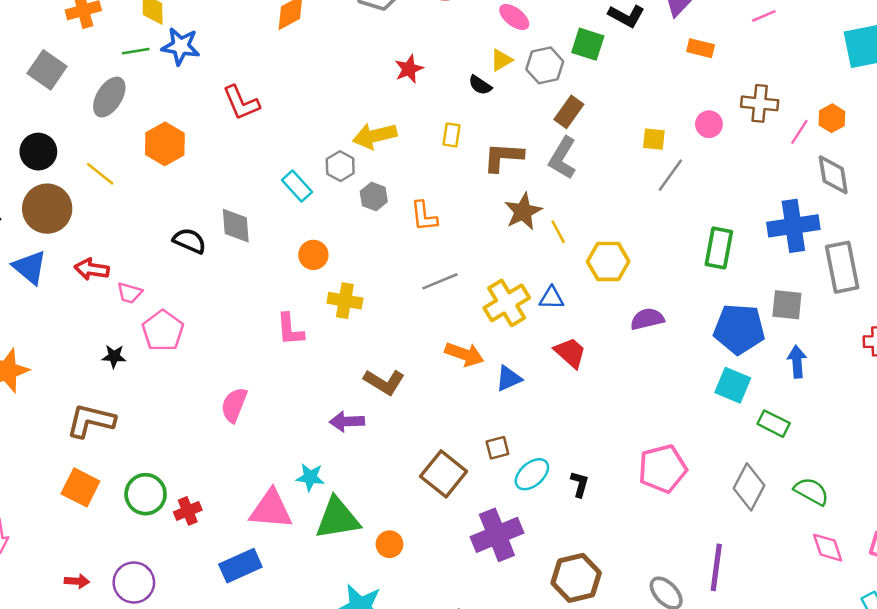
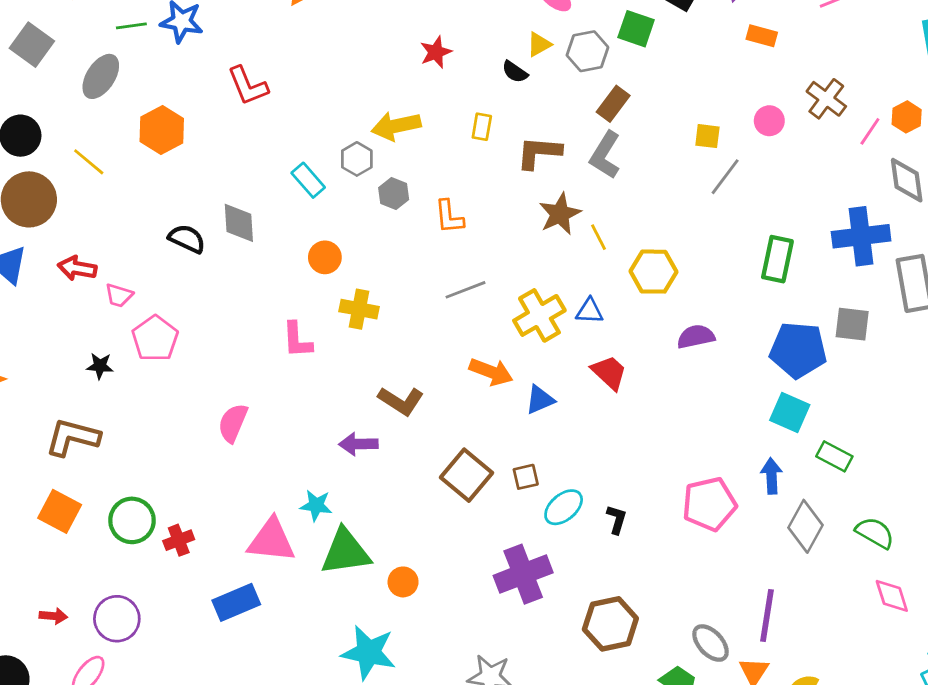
brown cross: (760, 103) -> (826, 99), turned 30
blue arrow: (797, 362) -> (771, 476), moved
brown square: (444, 474) -> (467, 475), moved

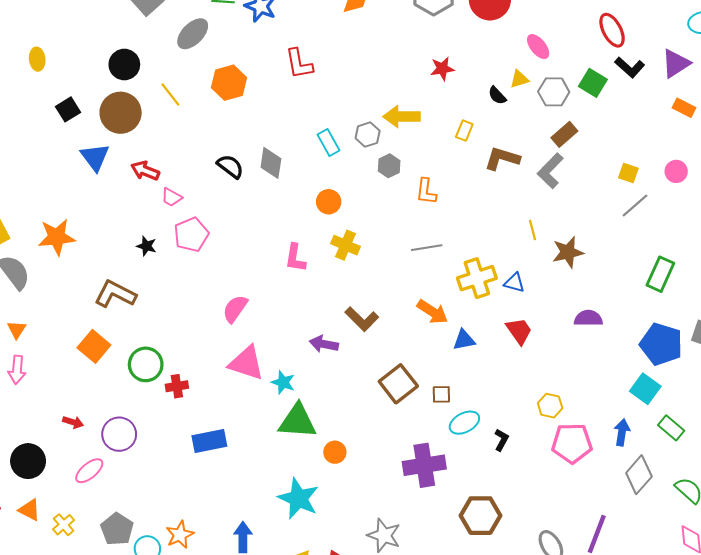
brown star: (560, 214) -> (568, 252), moved
yellow hexagon: (653, 272) -> (550, 406), moved, size x0.7
pink triangle: (271, 540) -> (246, 363), moved

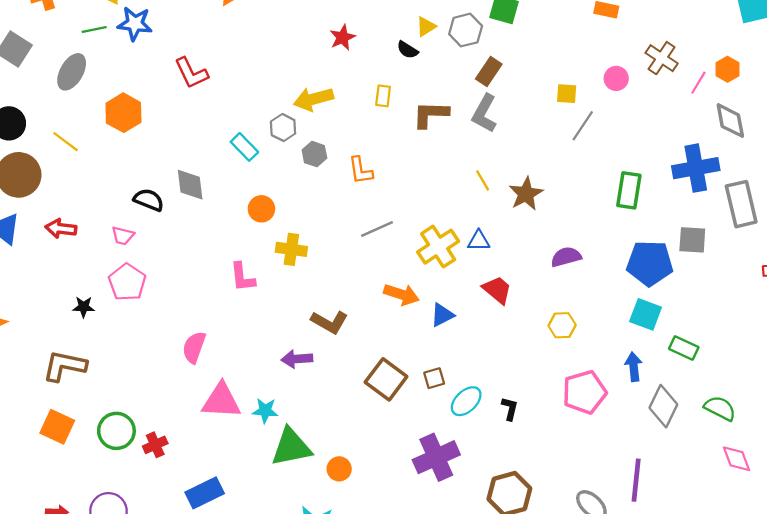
pink trapezoid: (172, 197) -> (123, 236), moved
yellow hexagon: (550, 406) -> (562, 325), moved

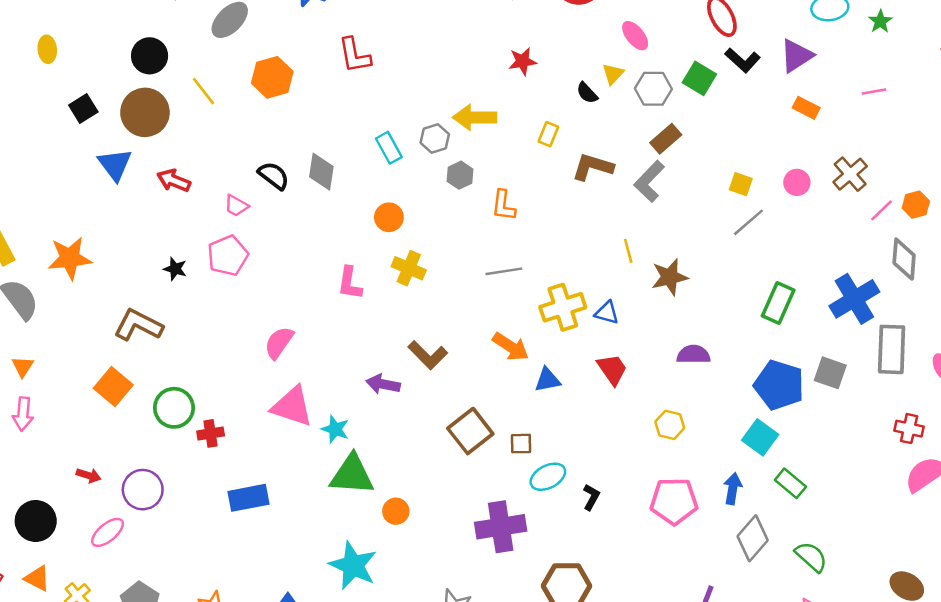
yellow triangle: (426, 27) -> (613, 74), turned -30
blue cross: (696, 168) -> (854, 299), turned -36

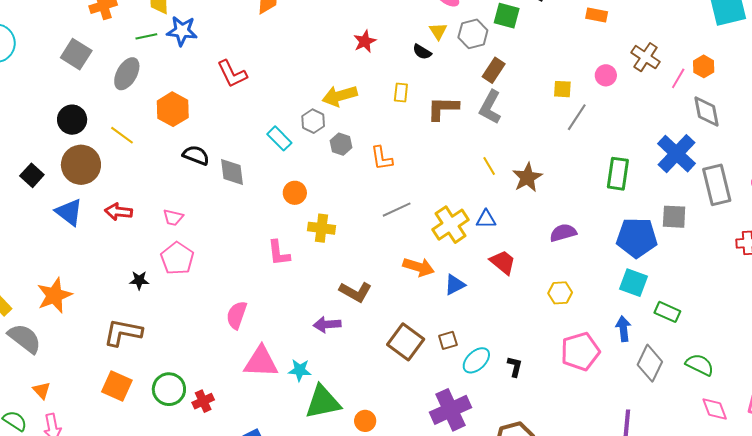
black semicircle: (274, 176) -> (196, 155), moved

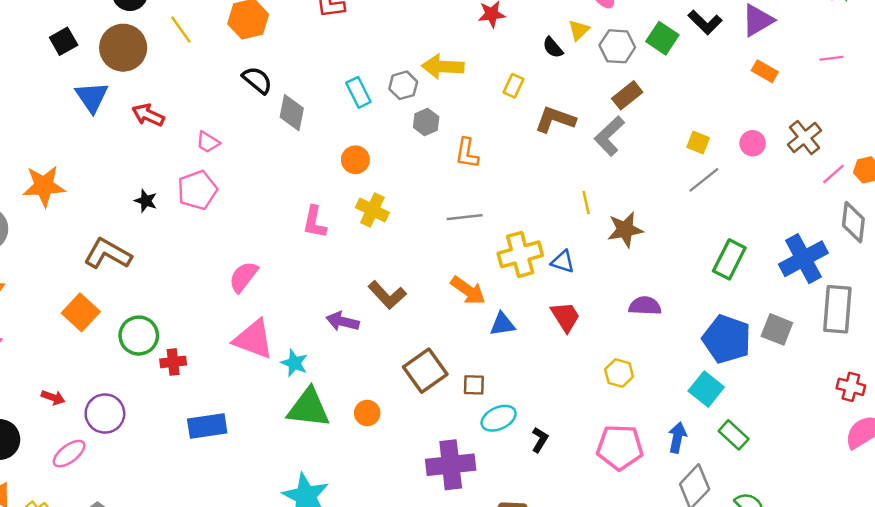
orange circle: (365, 421) -> (367, 413), moved

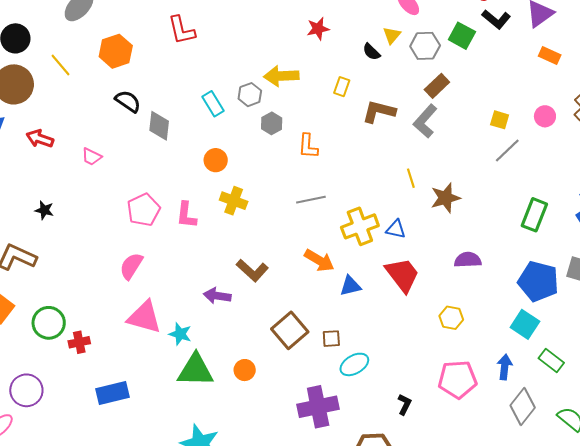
pink pentagon: (197, 190) -> (144, 210), moved
red trapezoid: (565, 317) -> (402, 275), size x1.4
black L-shape: (540, 440) -> (404, 404), moved

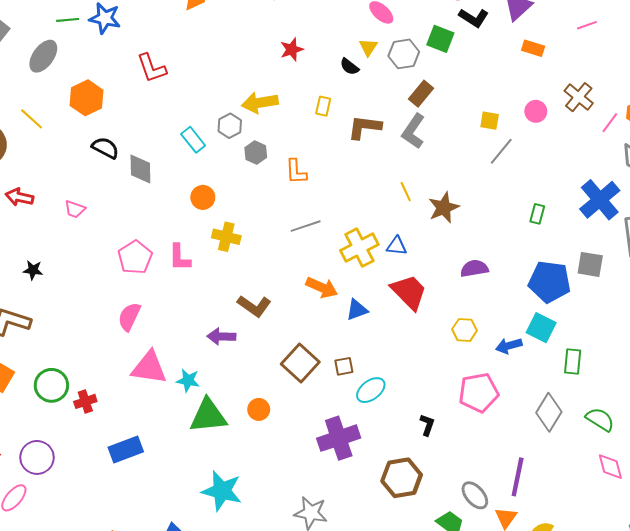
green rectangle: (534, 215) -> (537, 214), size x0.6
green rectangle: (551, 361) -> (573, 362), turned 65
blue arrow: (505, 367) -> (509, 346), moved, turned -105

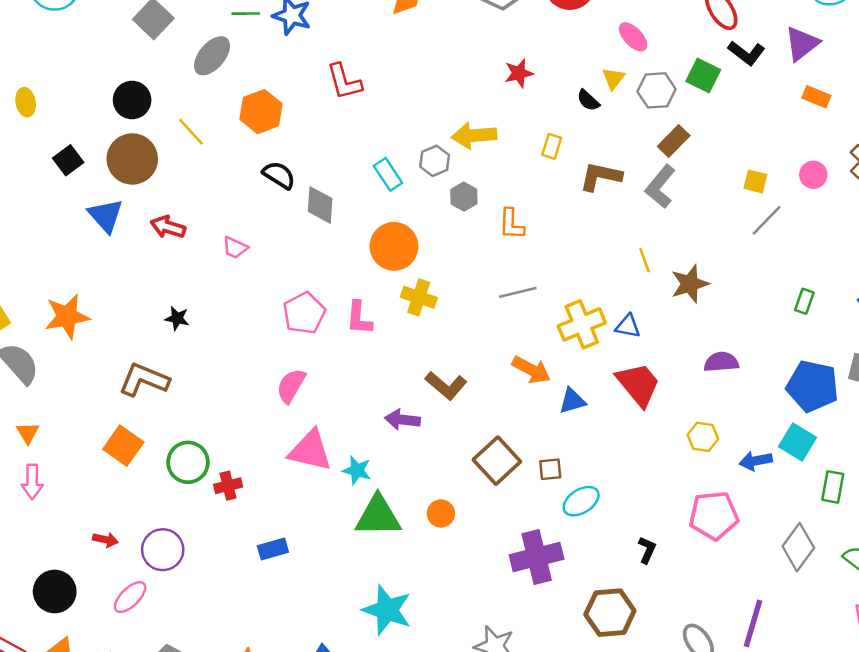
orange circle: (203, 197) -> (394, 246), size x1.6
blue rectangle: (126, 449) -> (273, 549), size x0.7

